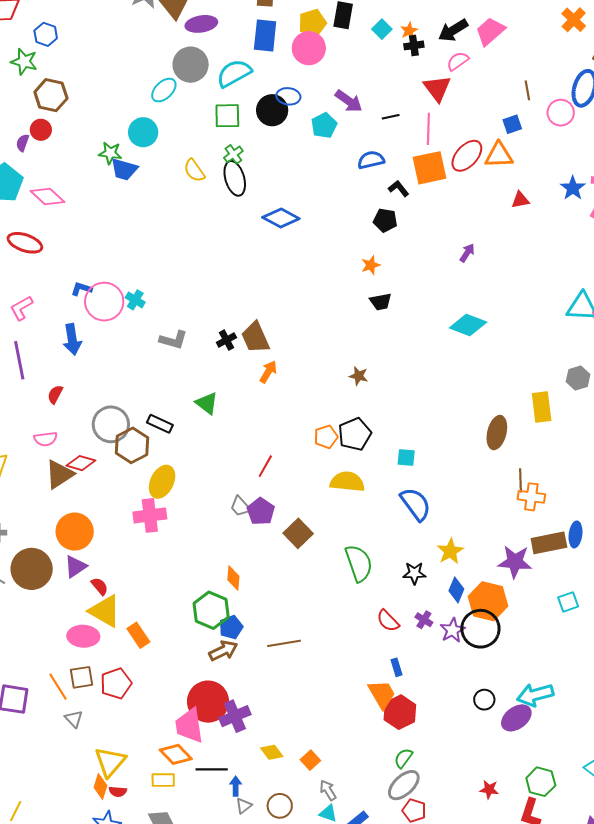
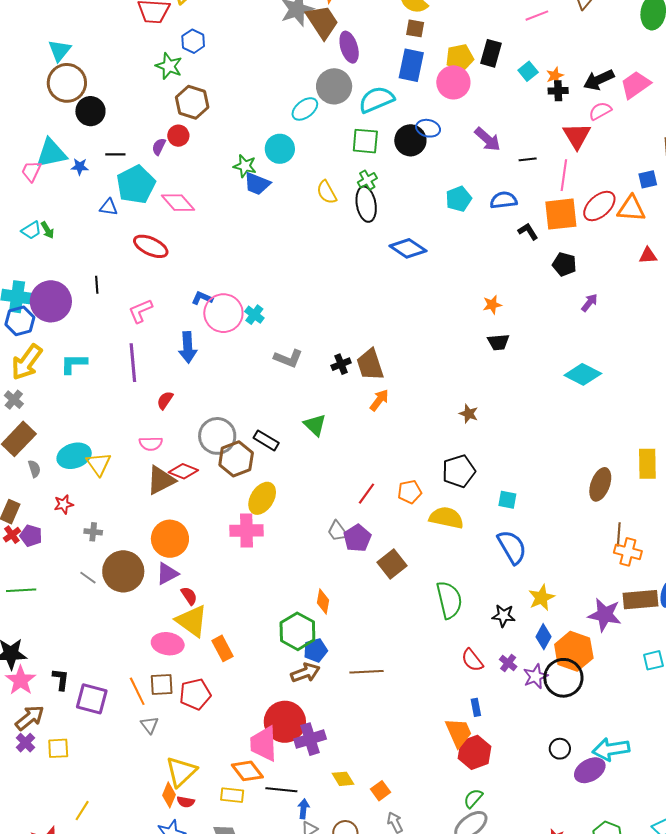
purple ellipse: (201, 24) -> (349, 47), turned 76
cyan pentagon: (324, 125) -> (459, 199), moved
black pentagon: (385, 220) -> (564, 264), moved
orange pentagon: (326, 437) -> (410, 492), moved

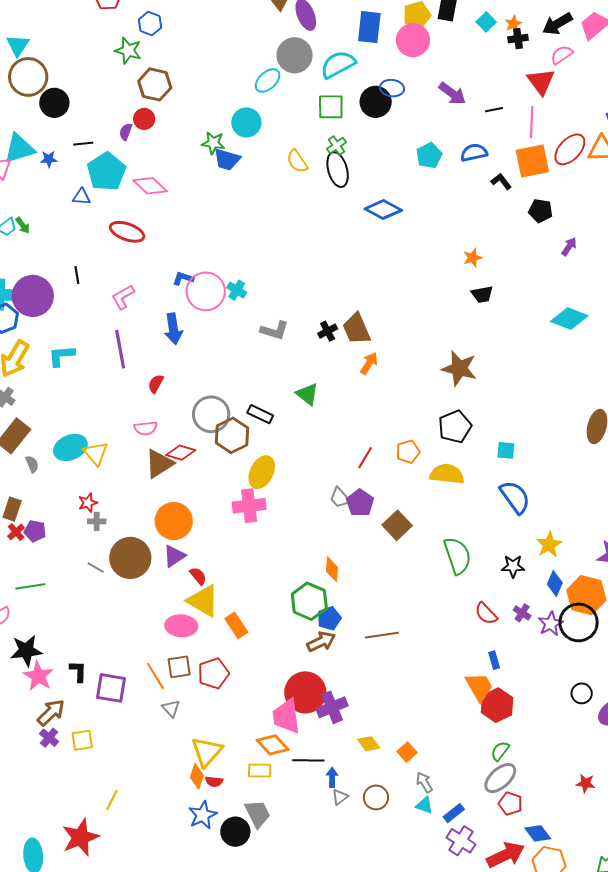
brown star: (469, 414) -> (459, 368), size x1.8
red star: (64, 504) -> (88, 503), moved

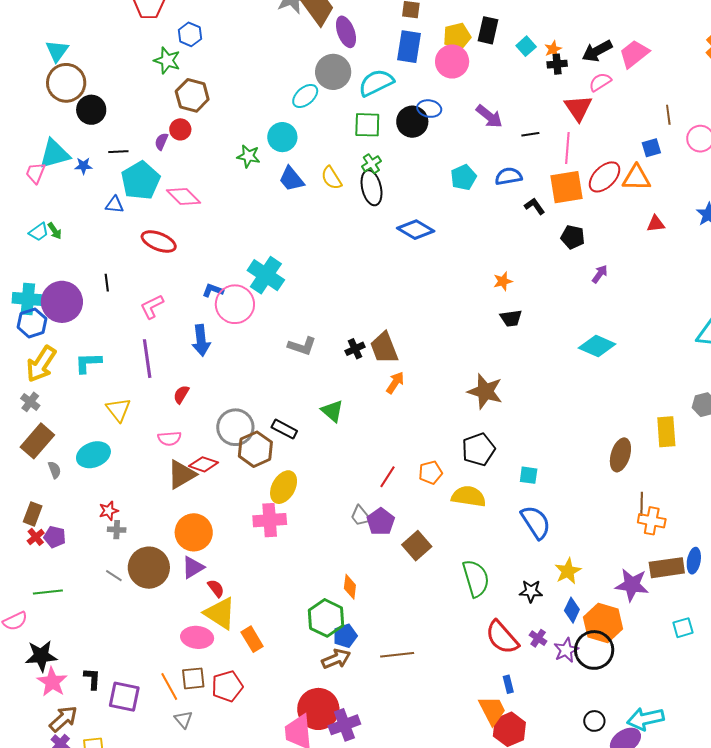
blue trapezoid: (227, 159) -> (291, 179), moved, turned 32
cyan cross: (237, 290) -> (266, 275), moved, size x1.8
yellow triangle: (96, 453) -> (118, 410), moved
red semicircle: (486, 613) -> (502, 637), size x1.5

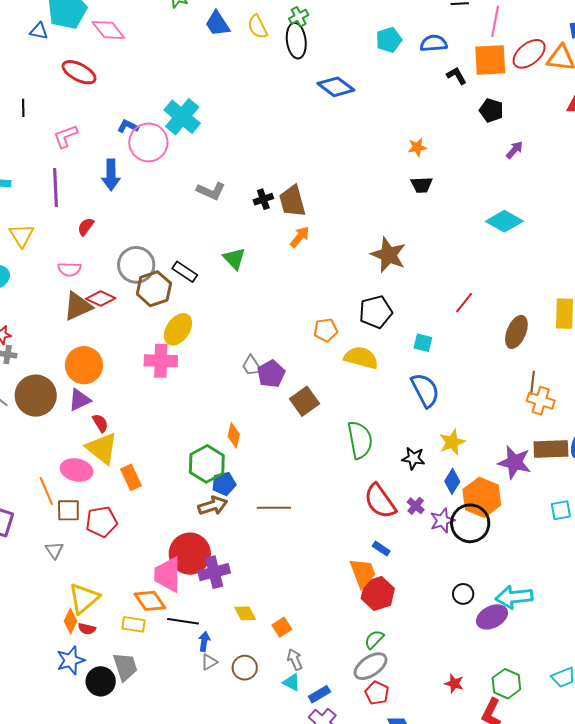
red line: (388, 477) -> (464, 303), moved
blue rectangle: (508, 684) -> (381, 549), turned -48
orange line: (169, 686) -> (46, 491), moved

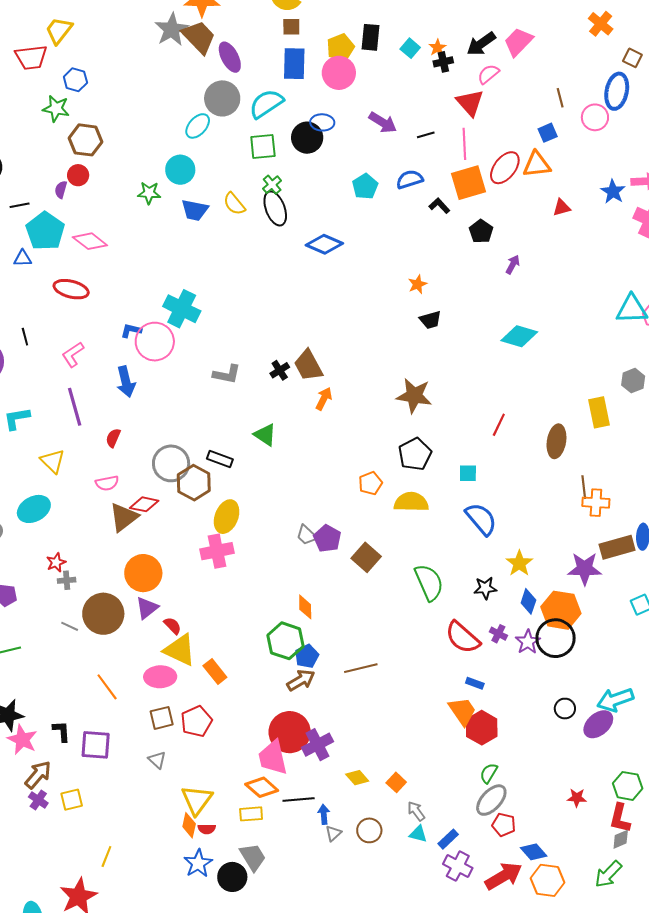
blue trapezoid: (218, 24) -> (195, 210), turned -32
black pentagon: (491, 110) -> (481, 231), turned 30
orange line: (46, 491) -> (107, 687), moved

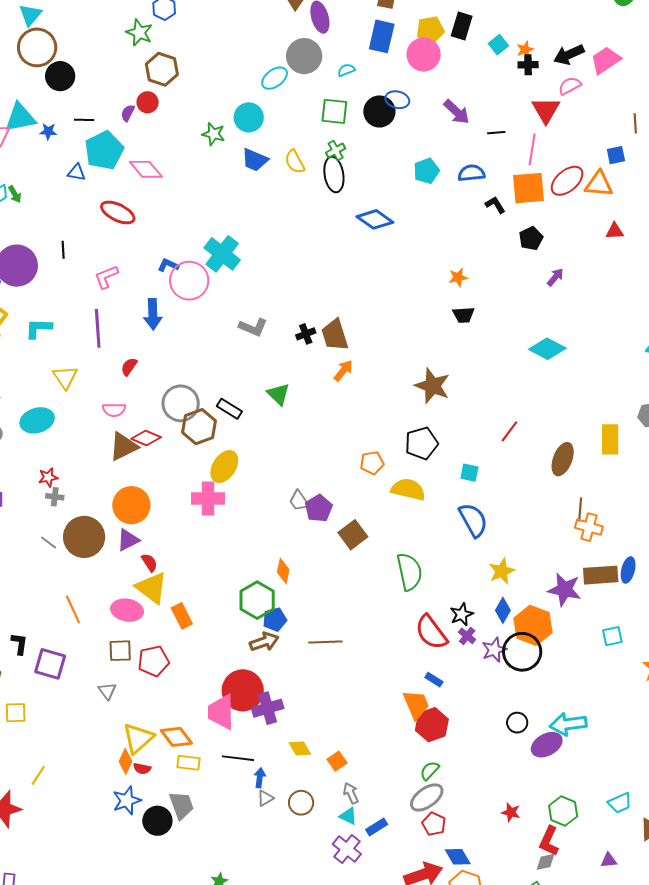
cyan semicircle: (266, 104) -> (346, 70), size x0.5
black star: (485, 588) -> (462, 614), moved, turned -30
orange diamond: (262, 787) -> (176, 737), moved
purple cross: (458, 866) -> (347, 849), moved

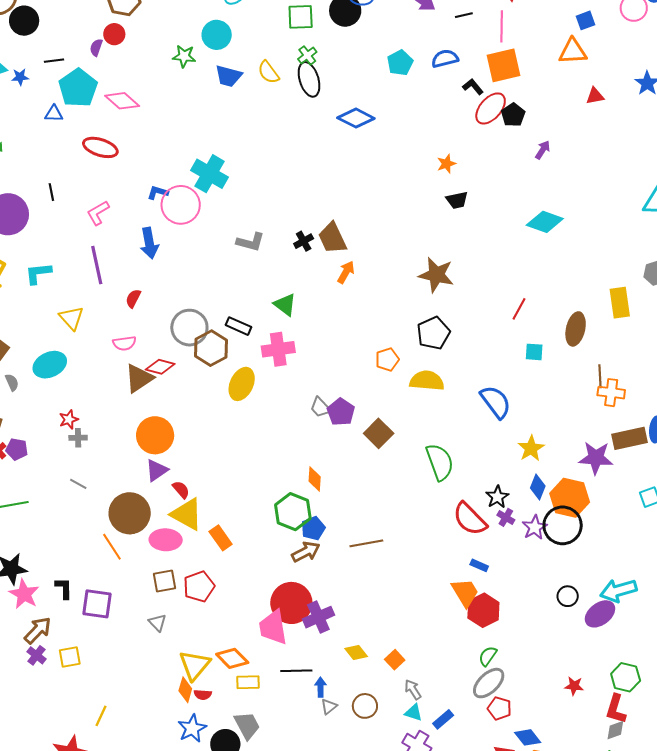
red ellipse: (567, 181) -> (491, 108), moved
cyan square: (469, 473) -> (534, 352), moved
pink cross: (208, 498) -> (278, 349), moved
brown circle: (84, 537) -> (130, 513), moved

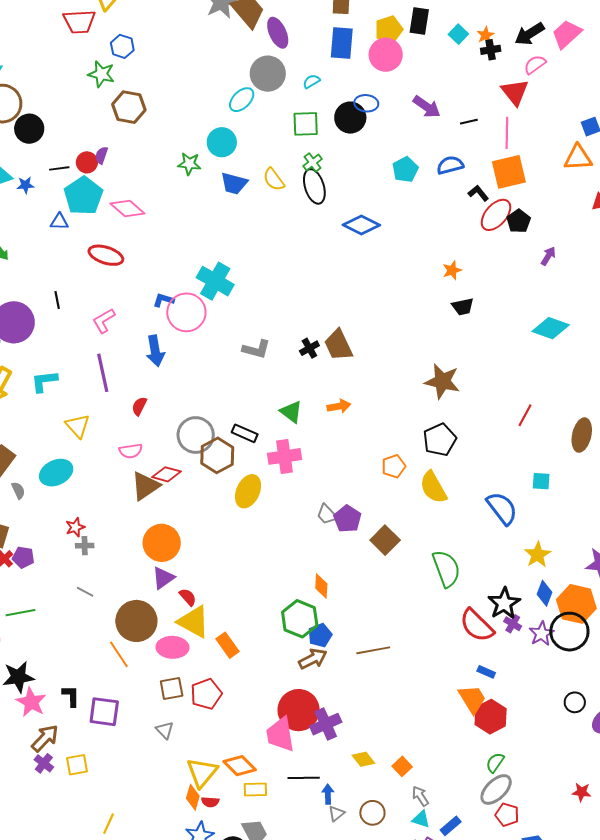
red circle: (114, 34) -> (87, 162), moved
orange arrow: (346, 272) -> (339, 406), moved, turned 50
cyan square: (534, 352) -> (541, 481), moved
yellow semicircle: (427, 381) -> (433, 487), turned -124
black star: (497, 497) -> (504, 603), size x1.4

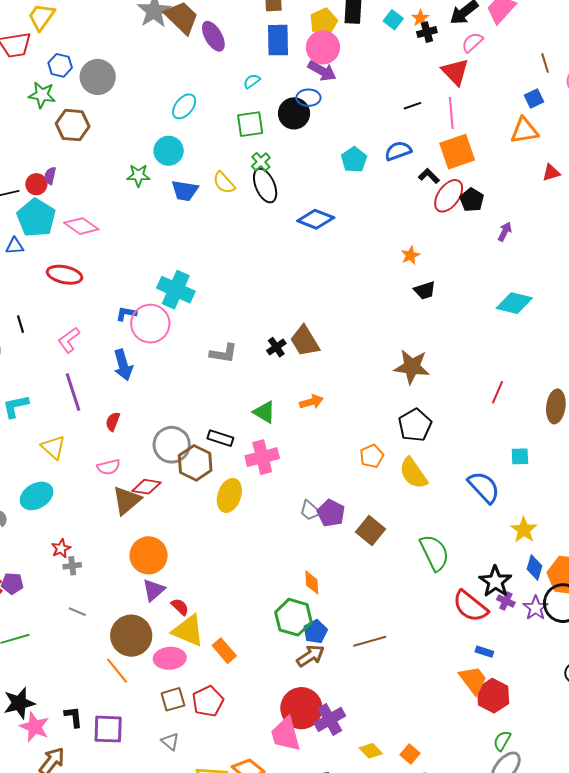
gray circle: (268, 74) -> (98, 77), moved
purple arrow: (427, 107) -> (322, 71), moved

